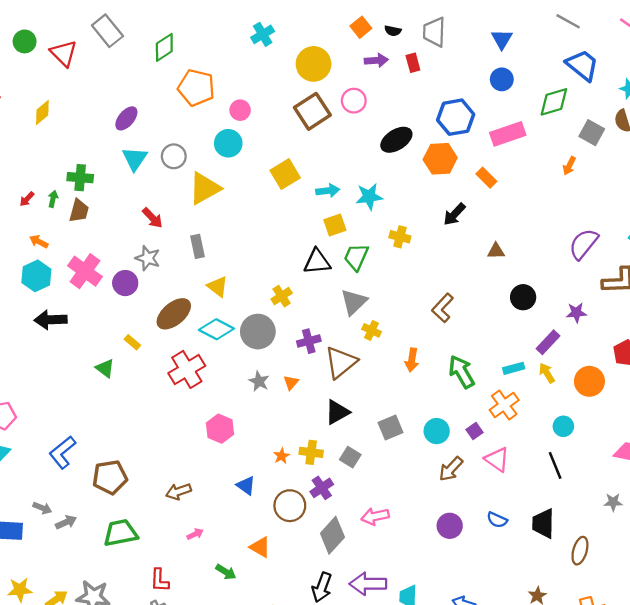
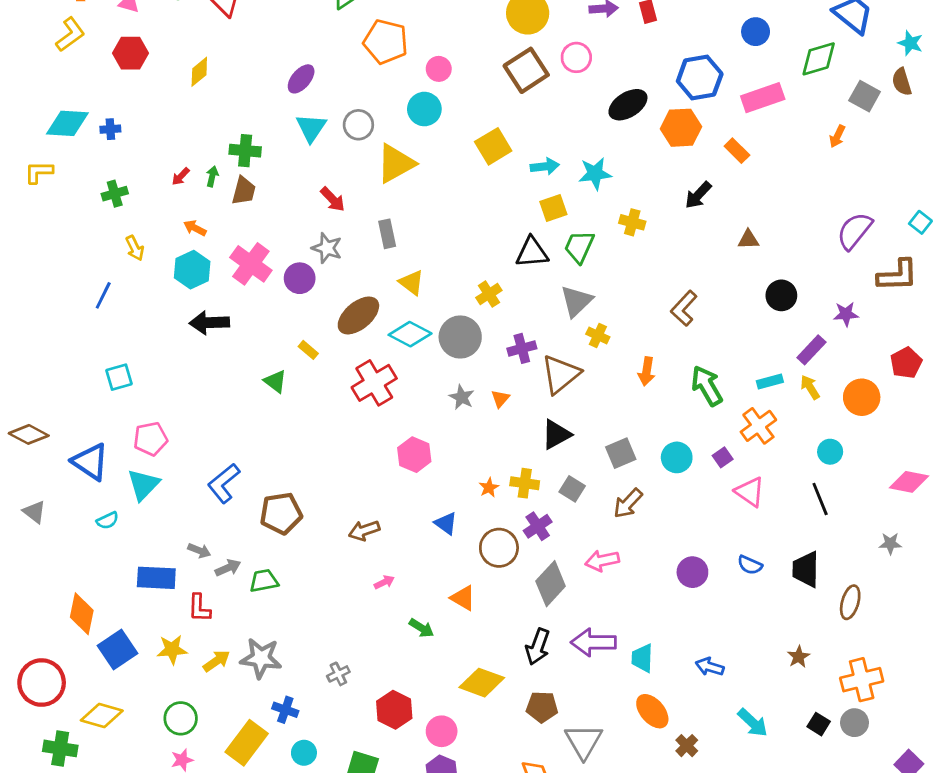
brown arrow: (451, 469) -> (628, 503), moved
green trapezoid: (120, 533) -> (264, 581), moved, size x0.7
red L-shape: (160, 580) -> (199, 608), moved

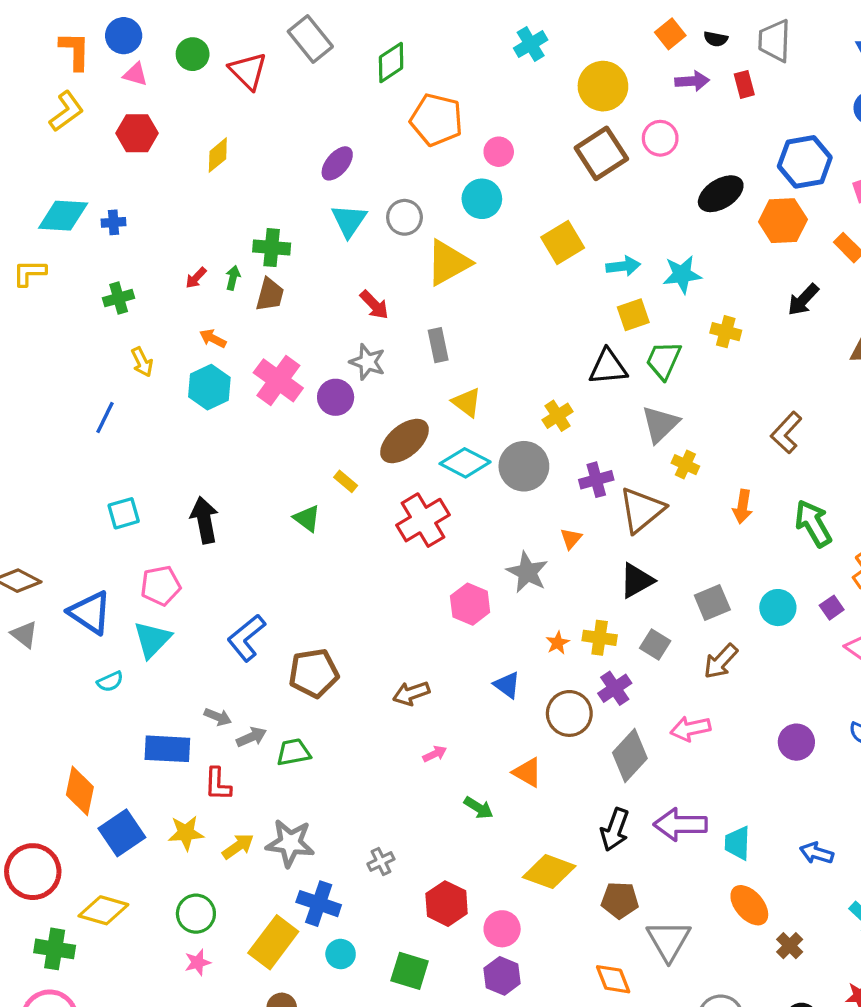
black arrow: (209, 323) -> (204, 520), moved, turned 81
gray star: (462, 397) -> (527, 572), moved, size x1.4
gray triangle: (34, 512) -> (24, 634), moved
blue cross: (285, 710) -> (319, 904), size x1.4

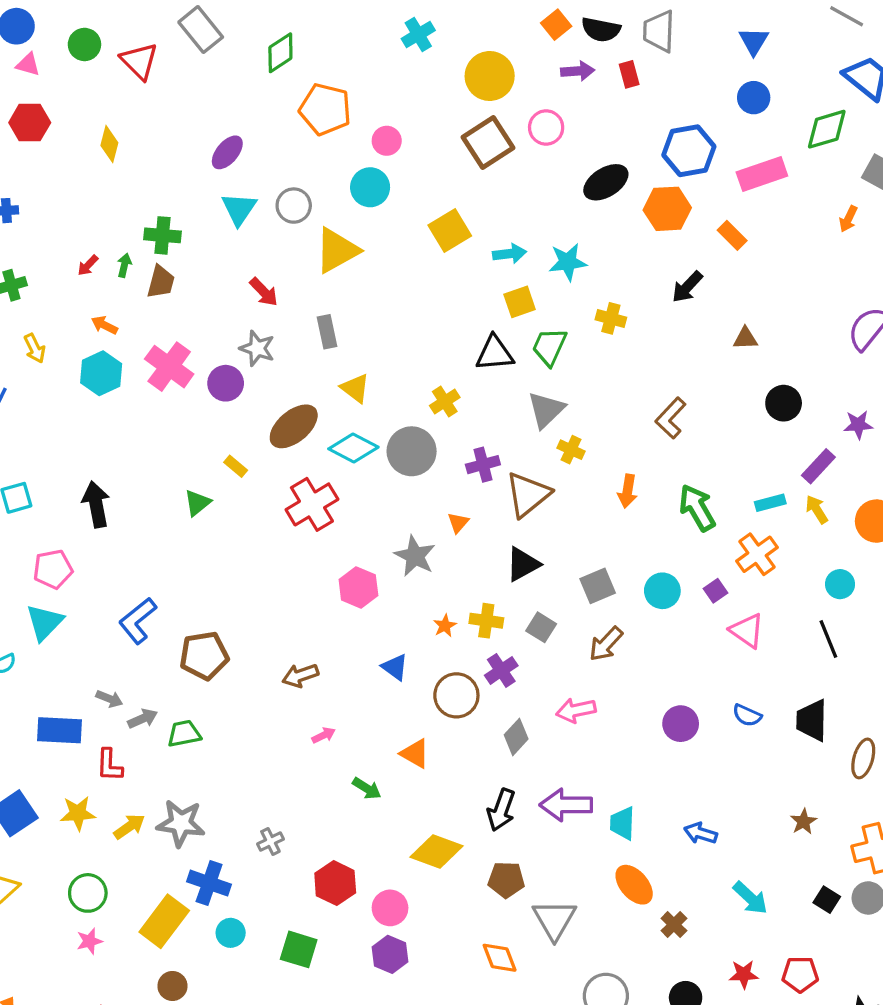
black semicircle: (716, 39) -> (601, 30), size x1.6
yellow diamond: (218, 155) -> (109, 144), turned -36
green triangle: (307, 518) -> (197, 503), turned 44
gray diamond: (630, 756) -> (516, 737), size x0.7

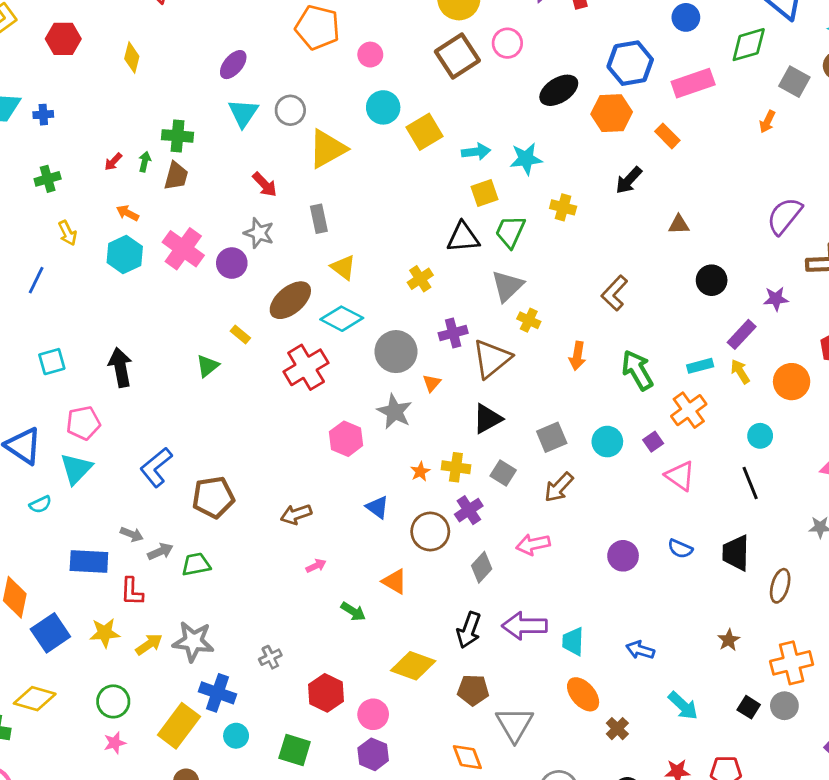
cyan circle: (370, 187) -> (383, 107), moved
gray circle: (412, 451) -> (396, 352), moved

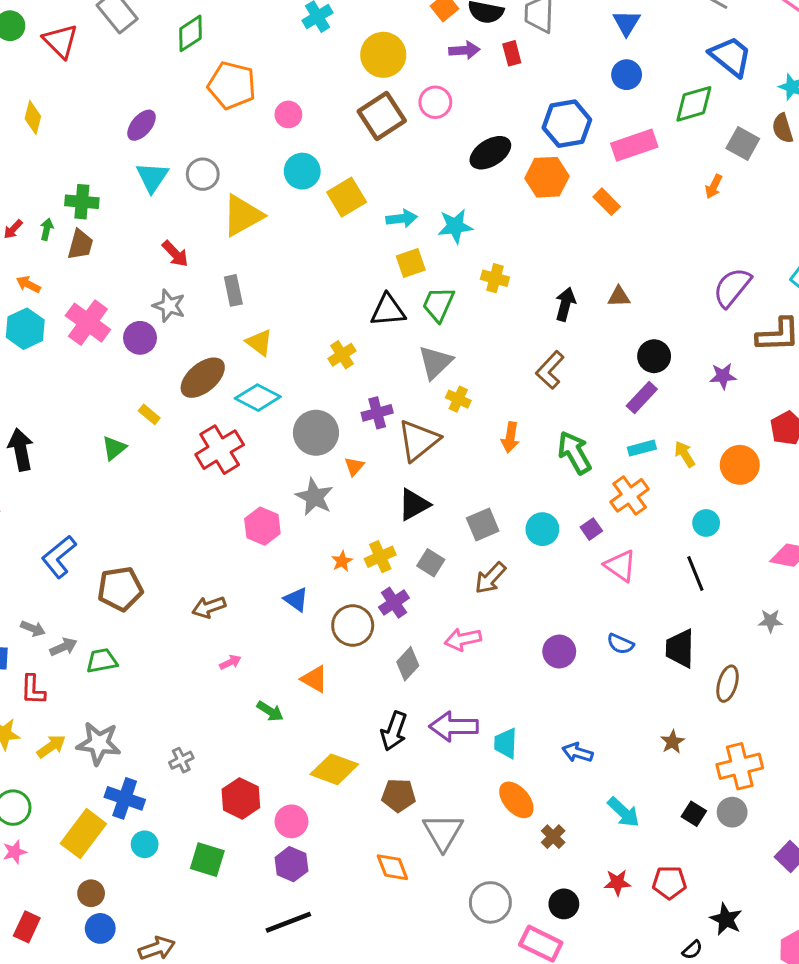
black arrow: (629, 180) -> (565, 304), moved, turned 152
purple rectangle: (742, 334) -> (642, 398), moved
yellow cross: (456, 467) -> (380, 557), turned -32

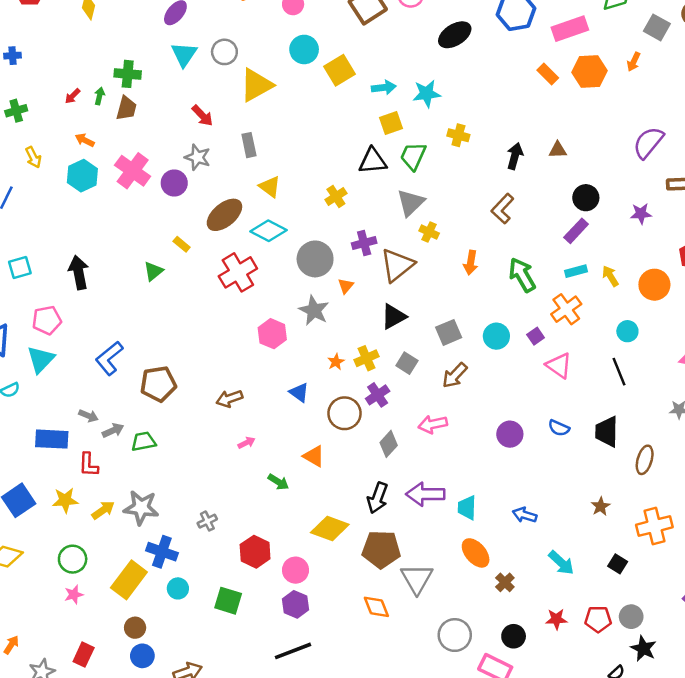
orange hexagon: (547, 177) -> (589, 72), moved
brown pentagon: (399, 795) -> (381, 549), size x1.4
gray circle: (732, 812) -> (631, 617), moved

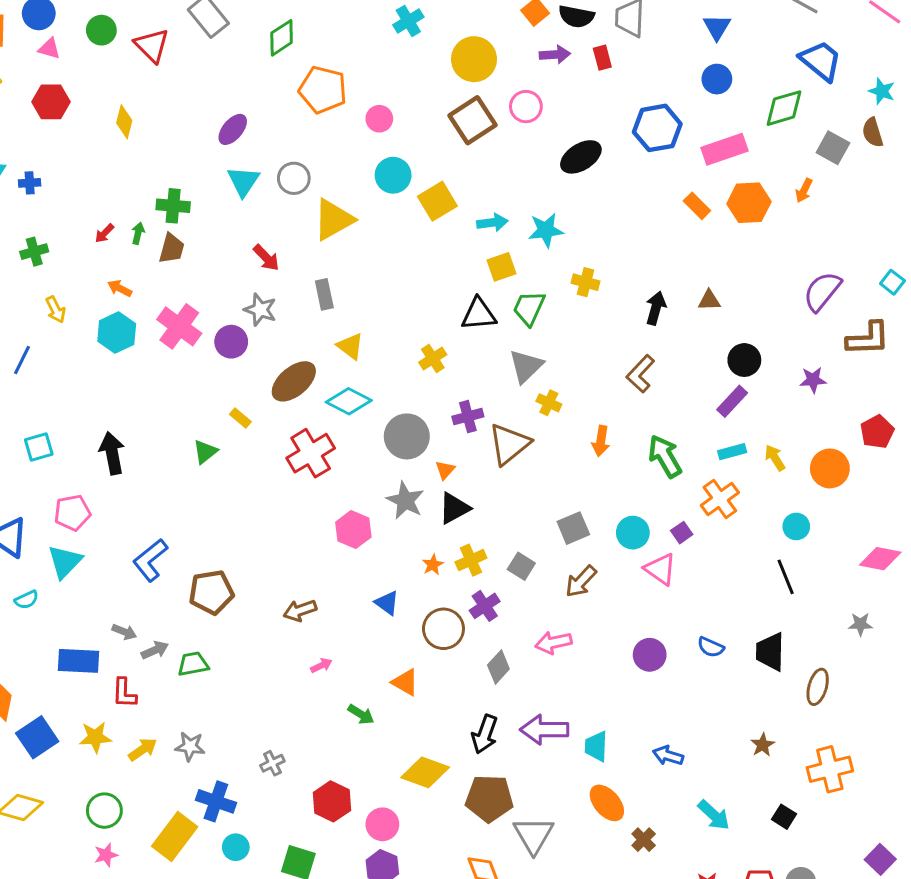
black triangle: (393, 317) -> (454, 508), moved
pink triangle: (559, 366) -> (660, 569), moved
gray star: (141, 508) -> (190, 746), size x0.7

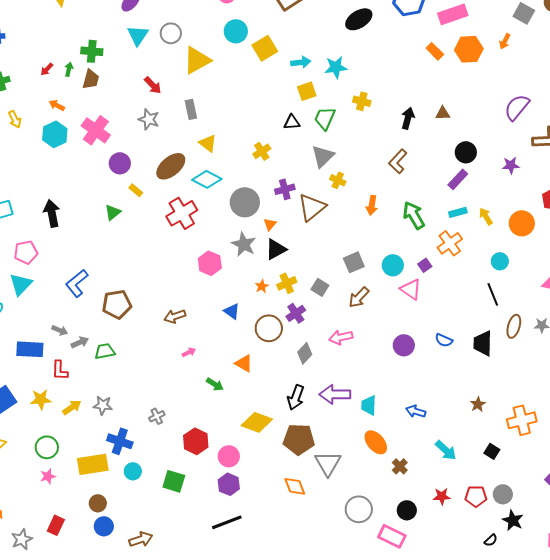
black triangle: (479, 314) -> (292, 122), size x0.7
purple circle: (231, 342) -> (120, 163), moved
brown ellipse: (818, 687) -> (514, 326), moved
yellow rectangle: (175, 837) -> (93, 464), turned 44

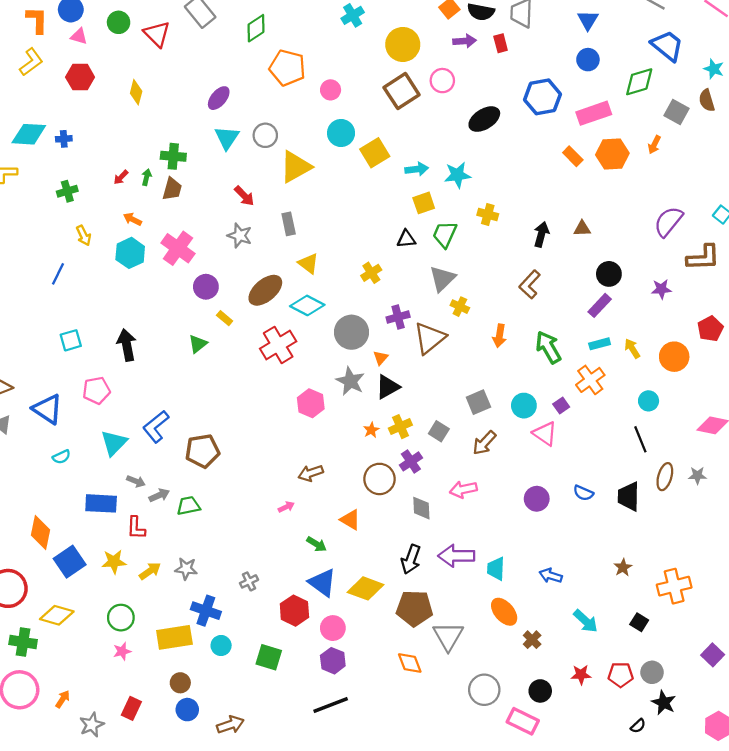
cyan triangle: (21, 284) -> (114, 443), moved
blue triangle: (232, 311) -> (322, 583), moved, size x1.5
brown arrow: (175, 316) -> (311, 473), moved
gray diamond: (305, 353) -> (421, 508), turned -45

